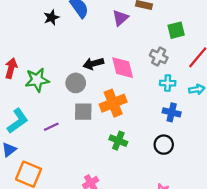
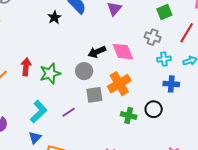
black circle: (164, 145) -> (154, 109), moved

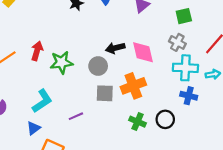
green square: (164, 12) -> (184, 16), moved
cyan cross: (164, 59) -> (185, 68), size x1.6
purple line: (69, 112) -> (76, 116), moved

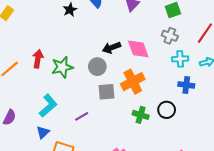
cyan cross: (185, 68) -> (180, 59), size x0.7

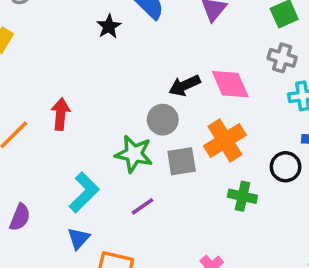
green star: (62, 67) -> (134, 154), moved, turned 30
black circle: (167, 110) -> (286, 167), moved

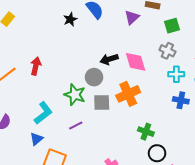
black circle: (286, 167) -> (157, 153), moved
green cross: (242, 196) -> (146, 132), moved

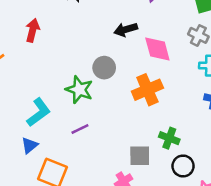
black arrow: (109, 59) -> (126, 30), moved
red arrow: (36, 66) -> (33, 30), moved
gray square: (102, 102) -> (140, 156), moved

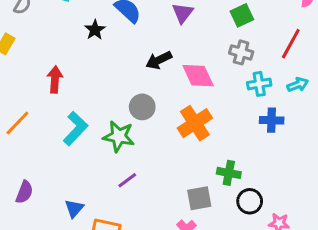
cyan L-shape: (39, 112) -> (75, 129), moved

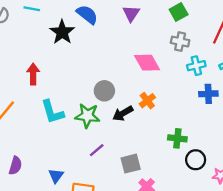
black star: (95, 30) -> (62, 32), size x1.5
black arrow: (159, 60) -> (123, 113), moved
orange cross: (195, 123) -> (147, 101), size x0.6
cyan L-shape: (75, 129) -> (52, 112), turned 124
gray square: (199, 198) -> (131, 164), moved

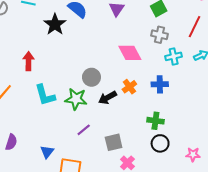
blue cross: (208, 94) -> (160, 84), moved
black circle: (196, 160) -> (160, 143), moved

